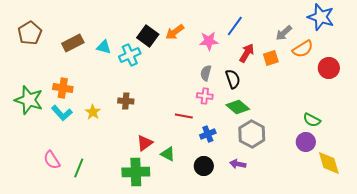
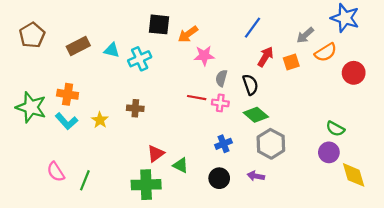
black square: (148, 36) -> (159, 24), moved, turned -30
pink star: (209, 41) -> (204, 56), moved
red line: (184, 116) -> (197, 98), moved

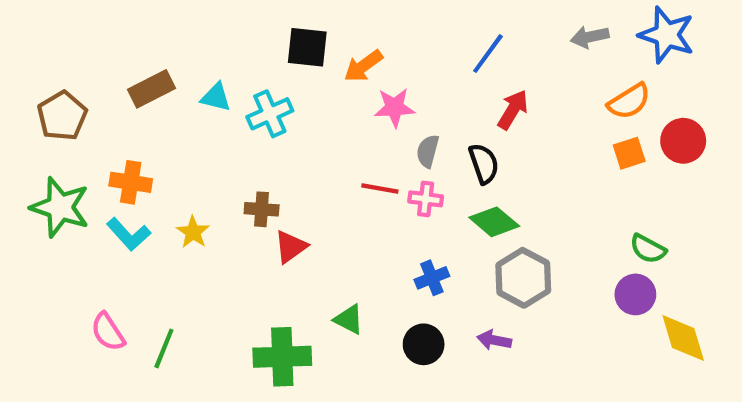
brown pentagon: (32, 35) -> (62, 116), moved
gray arrow: (305, 35) -> (590, 37), moved, turned 30
orange square: (291, 62) -> (629, 153), moved
red triangle: (156, 153) -> (291, 247), moved

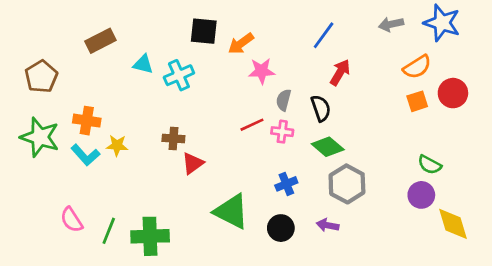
brown rectangle: (151, 89) -> (100, 41), moved
red line: (380, 189) -> (252, 125), turned -35
yellow star: (193, 232) -> (117, 145), moved, turned -30
green triangle: (349, 319) -> (231, 211), size x1.8
green cross: (282, 357) -> (150, 236), moved

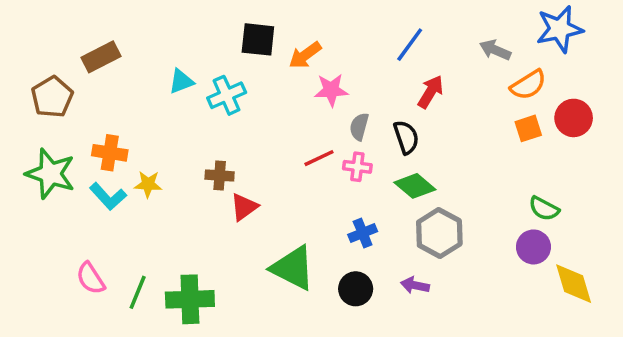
blue star: (442, 23) -> (560, 29), turned -30
gray arrow: (391, 24) -> (495, 50), moved, turned 35
brown rectangle: (100, 41) -> (101, 57), moved
cyan triangle: (143, 64) -> (181, 81), turned -35

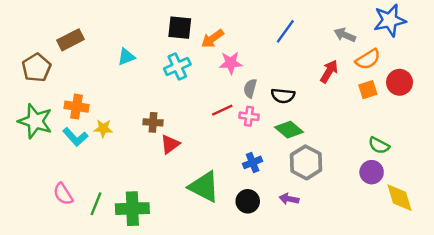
red arrow: (431, 92) -> (329, 71), moved
cyan cross: (227, 95) -> (177, 66), moved
black semicircle: (406, 137) -> (283, 96), turned 115

